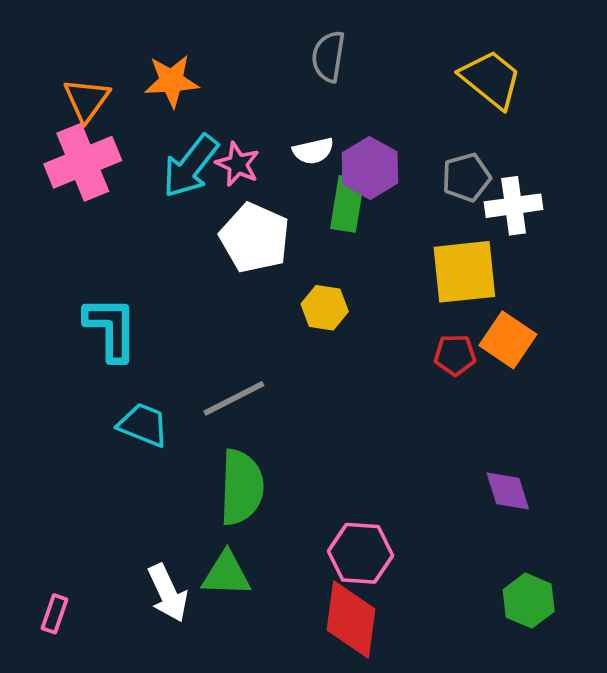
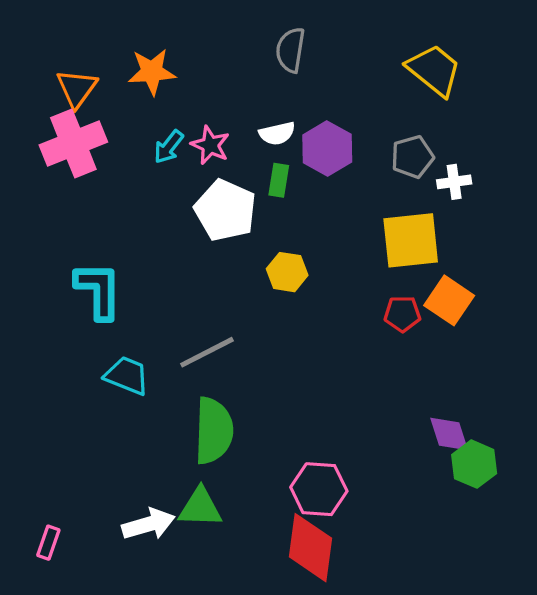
cyan arrow: (190, 166) -> (169, 147), size x0.6
green rectangle: (347, 204) -> (279, 180), moved, size x0.7
white cross: (514, 206) -> (454, 182), size x0.7
white arrow: (168, 593) -> (149, 524), turned -81
green hexagon: (529, 601) -> (474, 464), moved

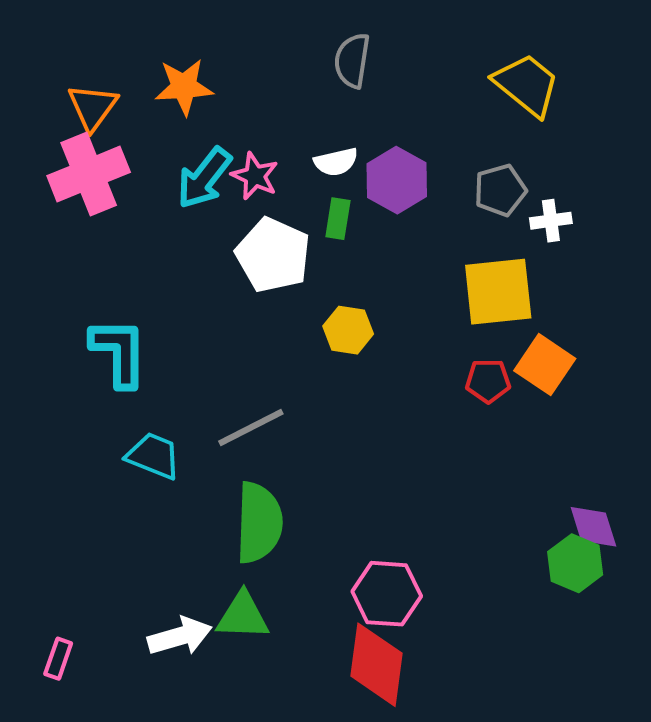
cyan arrow: (169, 147) -> (204, 178), size x1.5
purple diamond: (449, 434) -> (593, 527), moved

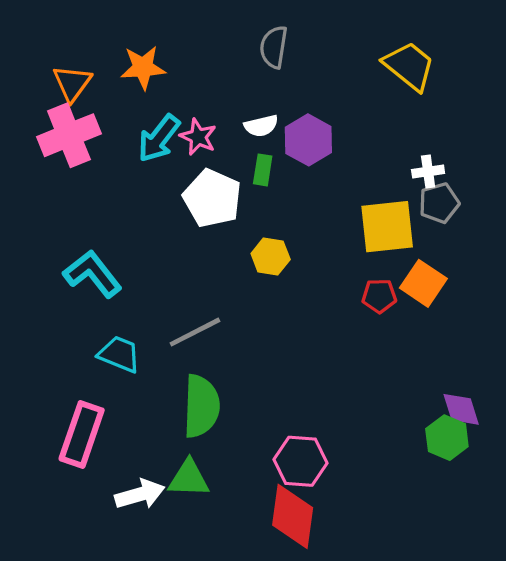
gray pentagon: (500, 190) -> (439, 203), moved
cyan L-shape: (119, 352) -> (93, 274), turned -38
pink rectangle: (58, 659) -> (82, 434), moved, size x2.0

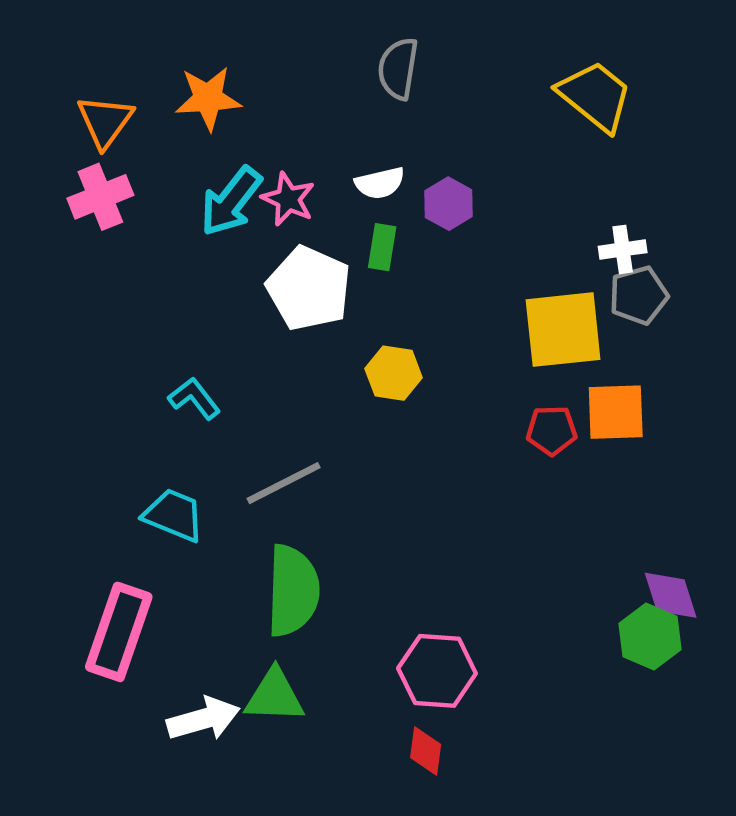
pink cross: (69, 135) -> (100, 197), size x0.7
purple hexagon: (308, 140) -> (449, 204), size x0.7
cyan L-shape: (93, 274) -> (194, 398), moved, size x0.6
orange square: (423, 283) -> (616, 412), turned -36
red diamond: (293, 516) -> (426, 751), size x0.5

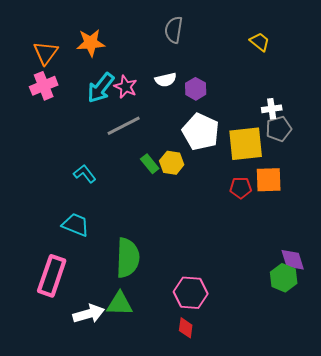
yellow trapezoid: (595, 96) -> (260, 42), size x0.6
green rectangle: (382, 247) -> (150, 164), moved, turned -48
white pentagon: (309, 288) -> (201, 132), moved
gray line: (284, 483) -> (124, 126), moved

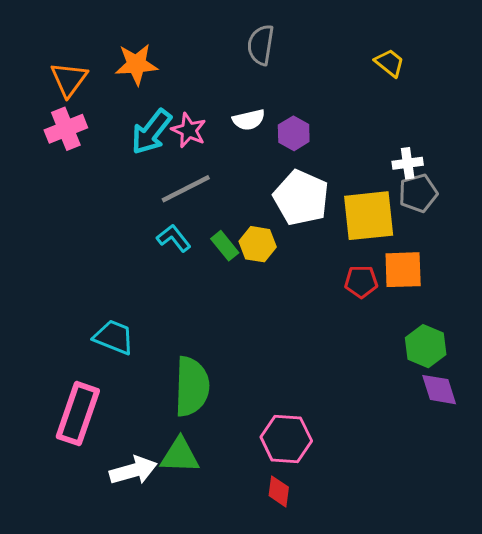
cyan L-shape: (85, 174) -> (174, 238), moved
green hexagon: (284, 278) -> (426, 346), moved

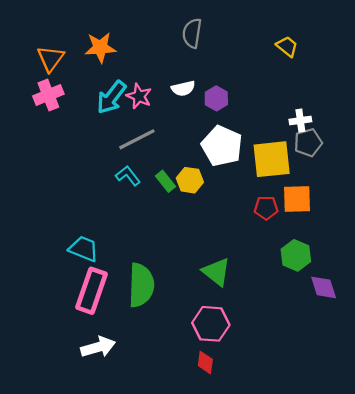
green hexagon: (426, 346) -> (296, 255), moved
pink rectangle: (78, 414) -> (91, 291), moved
green triangle: (180, 455) -> (216, 272), moved, turned 36

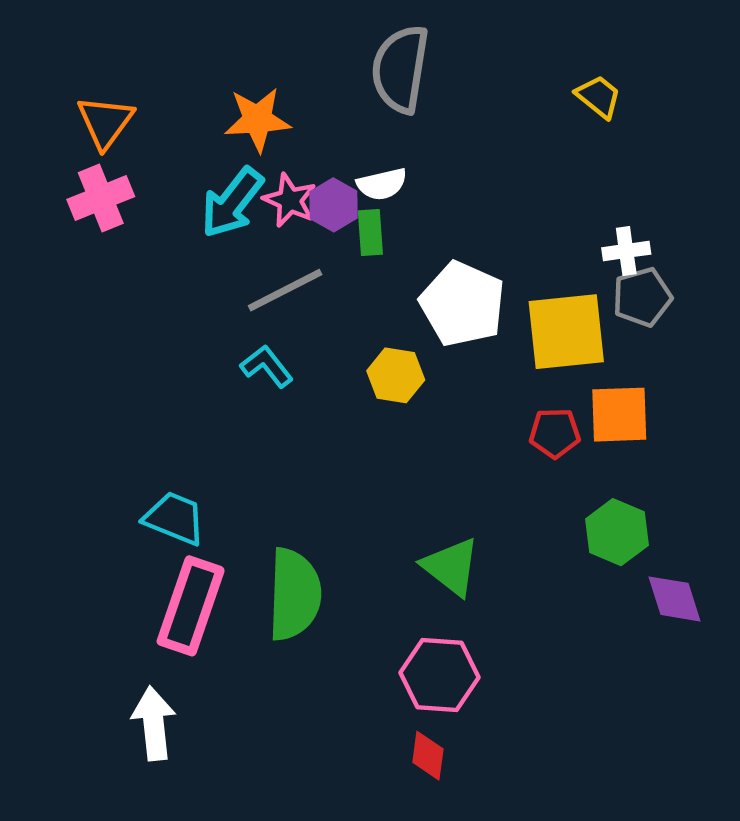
gray semicircle: (192, 33) -> (400, 69), size x1.4
orange star: (100, 48) -> (257, 120), moved
purple hexagon: (216, 98) -> (333, 205), moved
green rectangle: (166, 181) -> (370, 233), moved, turned 35
white arrow: (98, 347) -> (154, 723), moved, turned -80

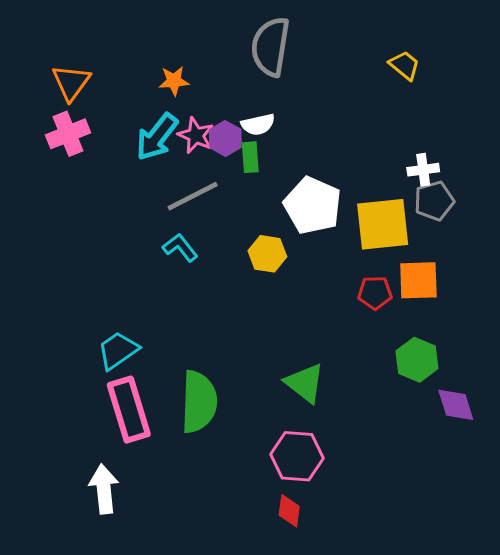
orange star: (257, 120) -> (174, 81), size x0.7
cyan trapezoid: (174, 518) -> (118, 350), turned -57
pink rectangle: (191, 606) -> (129, 410), turned -36

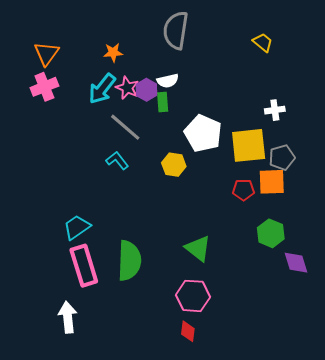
gray line: (193, 196) -> (125, 127), turned 68
gray pentagon: (434, 201) -> (282, 158), moved

